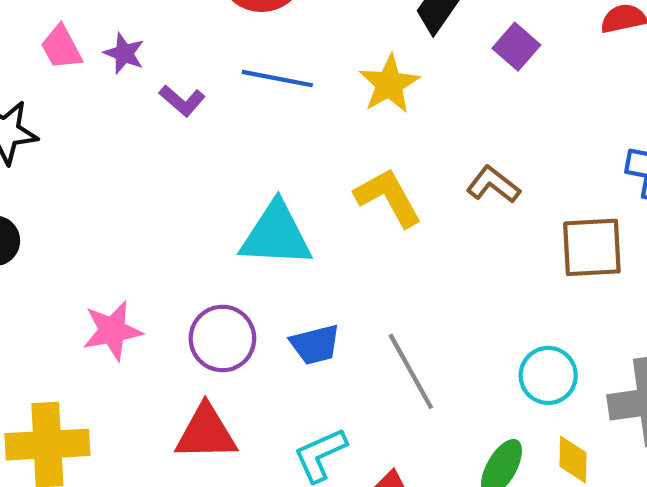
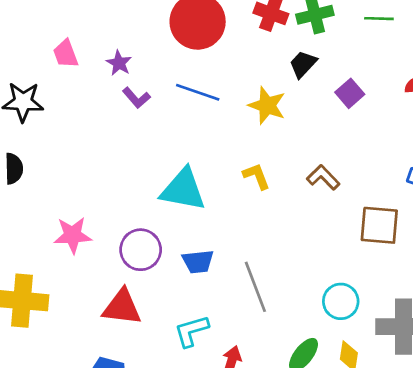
purple star: (124, 53) -> (119, 63), moved
yellow star: (389, 84) -> (267, 105), turned -30
yellow L-shape: (388, 197) -> (257, 176), size x0.7

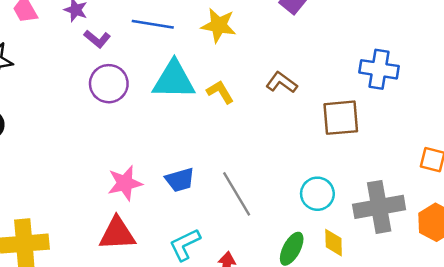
cyan triangle: (183, 190) -> (174, 80), moved
pink star: (73, 235) -> (125, 183), moved
purple circle: (141, 250) -> (109, 84), moved

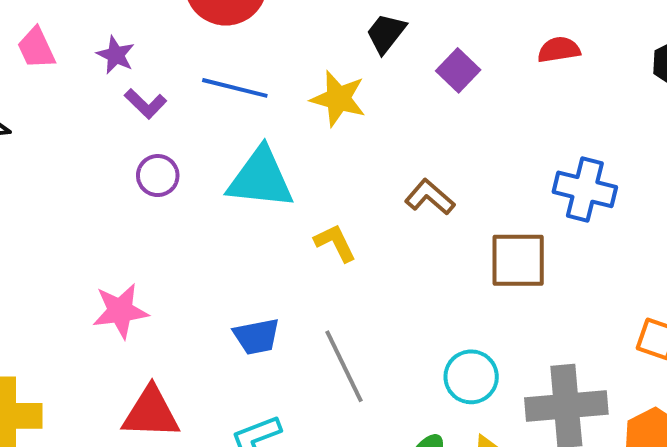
purple circle: (109, 84) -> (158, 176), size x0.7
yellow L-shape: (220, 92) -> (335, 243), moved
pink star: (125, 183) -> (120, 311), moved

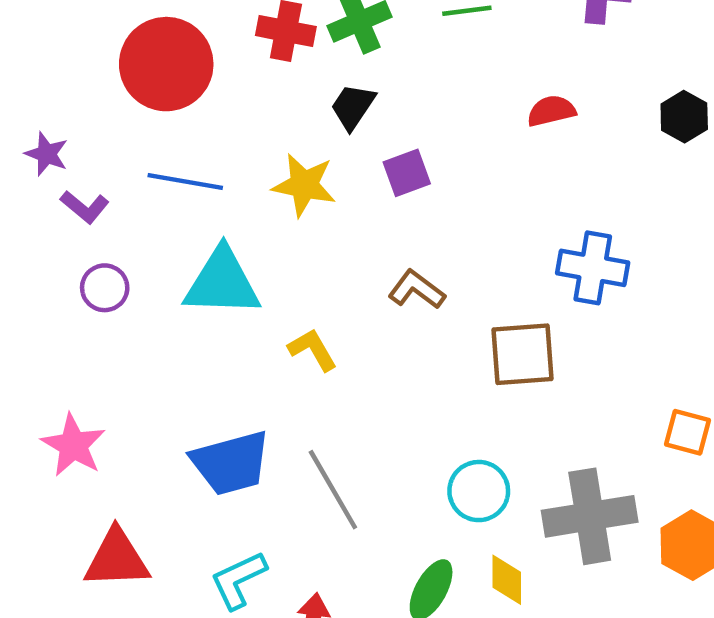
purple square: (458, 70) -> (407, 173), moved, turned 30
pink star: (120, 311) -> (73, 445), turned -30
blue trapezoid: (257, 336) -> (231, 463), size x1.5

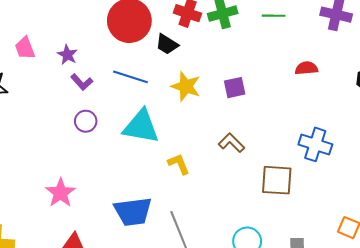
black trapezoid: (353, 107) -> (167, 44), moved, turned -100

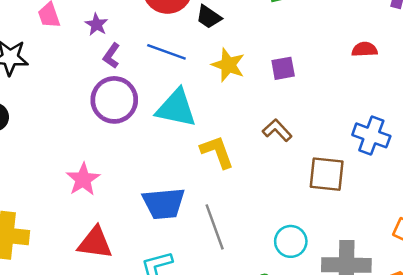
purple L-shape: (82, 82) -> (111, 56), turned 75
purple circle: (86, 121) -> (114, 100), size x1.8
yellow L-shape: (179, 164) -> (217, 152), size x1.4

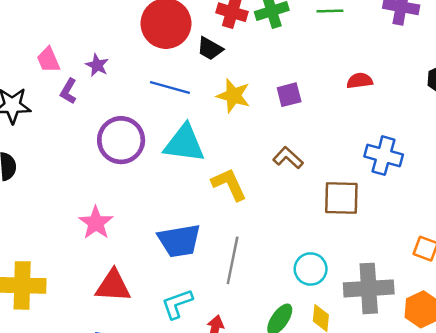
red semicircle: (364, 49) -> (360, 81), moved
purple L-shape: (111, 56) -> (68, 91), moved
gray line: (215, 227) -> (233, 260), turned 36

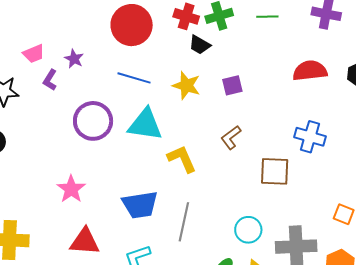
black trapezoid: (210, 49) -> (200, 45), moved
pink trapezoid: (48, 60) -> (34, 54), turned -90
red semicircle: (360, 81) -> (310, 71), moved, size x1.6
brown L-shape: (288, 158) -> (231, 137), turned -80

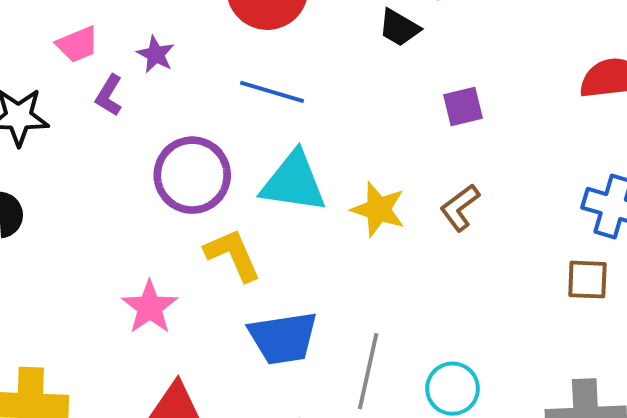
yellow star: (186, 86) -> (378, 209), moved
yellow L-shape: (182, 159) -> (233, 255), moved
brown square: (275, 171) -> (587, 280), moved, size x0.7
cyan circle: (248, 230) -> (453, 389), moved

